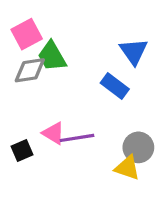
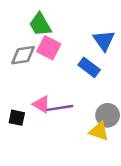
pink square: (27, 34) -> (49, 48), moved, turned -35
green trapezoid: (52, 56) -> (40, 25), moved
black square: (22, 151) -> (17, 118), turned 35

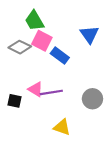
gray diamond: (23, 55) -> (20, 47), turned 35
blue rectangle: (89, 67) -> (60, 56), moved
yellow triangle: (99, 131) -> (62, 127), moved

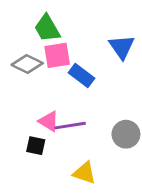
pink square: (42, 41) -> (57, 55), turned -36
black square: (14, 101) -> (36, 146), moved

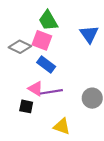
green trapezoid: (47, 28) -> (48, 21), moved
pink square: (57, 55) -> (42, 40), turned 30
blue rectangle: (82, 75) -> (46, 65), moved

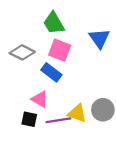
pink square: (42, 40) -> (60, 50), moved
purple line: (51, 92) -> (58, 120), moved
yellow triangle: (62, 126) -> (77, 113), moved

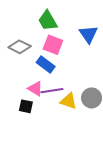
purple line: (58, 120) -> (52, 91), moved

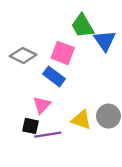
green trapezoid: (48, 21) -> (82, 26), moved
pink triangle: (35, 89) -> (42, 105), turned 42
purple line: (52, 91) -> (48, 135), moved

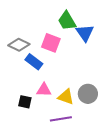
blue rectangle: (54, 76) -> (34, 62), moved
pink triangle: (42, 105) -> (44, 90), moved, turned 49
purple line: (48, 135) -> (61, 119), moved

